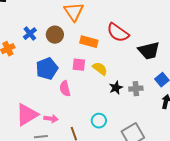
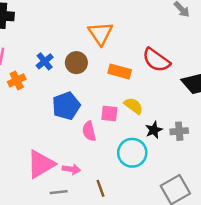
pink square: (79, 65) -> (109, 113), moved
cyan circle: (99, 121) -> (132, 153), moved, size x1.5

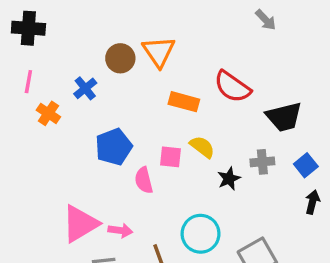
brown circle: (76, 63) -> (120, 58), moved
orange cross: (17, 80) -> (48, 113), turned -30
gray cross: (179, 131) -> (262, 162), moved
cyan circle: (132, 153) -> (201, 234), moved

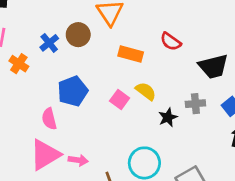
brown circle: (120, 58) -> (78, 35), moved
red semicircle: (232, 87) -> (171, 42), size x0.7
pink square: (170, 157) -> (120, 99), turned 30
pink semicircle: (144, 180) -> (49, 119), moved

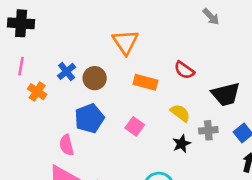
brown circle: (78, 35) -> (95, 78), moved
yellow semicircle: (146, 91) -> (180, 113), moved

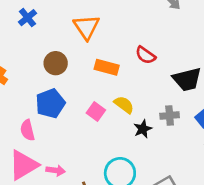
blue cross: (67, 71) -> (27, 18), moved
yellow semicircle: (180, 113) -> (124, 105), moved

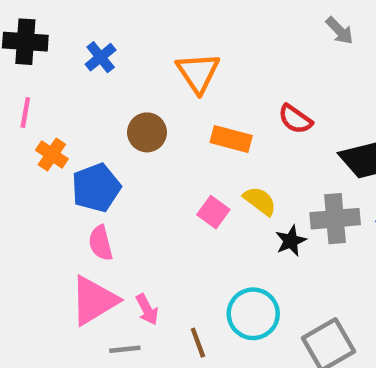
blue pentagon: (50, 103) -> (96, 188), moved
gray cross: (170, 115) -> (335, 219), size x1.5
pink arrow: (56, 170) -> (147, 309), turned 54

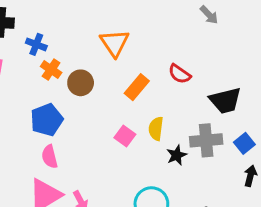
blue cross: (101, 57) -> (36, 44), moved, turned -30
orange rectangle: (231, 139) -> (137, 87), turned -65
orange cross: (52, 155) -> (51, 70), moved
yellow semicircle: (260, 201) -> (156, 129), turned -120

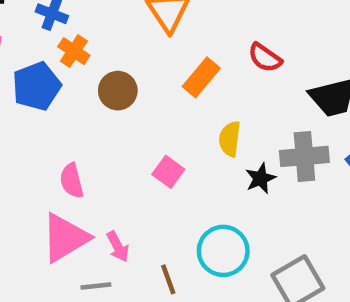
brown circle: (81, 83) -> (118, 91), moved
blue pentagon: (47, 120) -> (37, 86), moved
pink square: (125, 136) -> (168, 172), moved

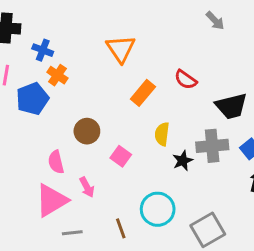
brown circle: (118, 91) -> (87, 131), moved
pink arrow: (118, 246) -> (87, 187), moved

